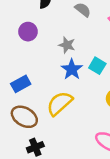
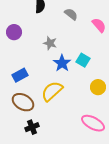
purple circle: (28, 32) -> (14, 32), moved
gray star: (67, 45) -> (50, 43), moved

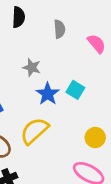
gray semicircle: (71, 14) -> (60, 29), turned 48
yellow circle: (98, 87) -> (95, 138), moved

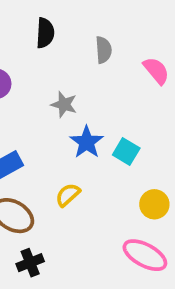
cyan square: (75, 90) -> (126, 152), moved
yellow semicircle: (34, 131) -> (68, 195), size x0.6

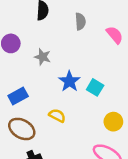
gray star: (64, 104) -> (43, 57), moved
yellow semicircle: (68, 195) -> (57, 116), turned 70

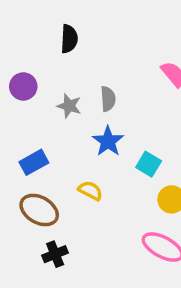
gray semicircle: (80, 21) -> (108, 99), moved
cyan square: (95, 87) -> (149, 164), moved

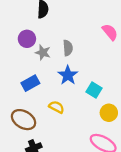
purple circle: (23, 86) -> (27, 39), moved
blue rectangle: (34, 162) -> (30, 83), moved

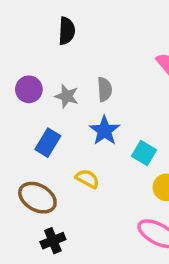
purple circle: (27, 39) -> (29, 89), moved
blue rectangle: (30, 83) -> (48, 143), turned -30

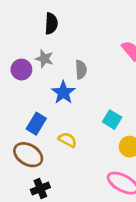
gray star: (67, 96) -> (44, 59), moved
blue star: (105, 131) -> (63, 92), moved
blue rectangle: (48, 143) -> (36, 124), moved

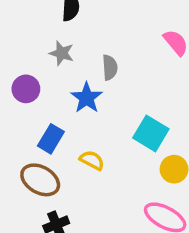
purple circle: (21, 70) -> (26, 89), moved
cyan square: (112, 120) -> (151, 133), size x1.4

